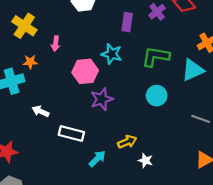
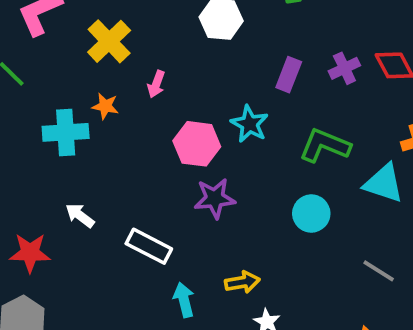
cyan triangle: (193, 70) -> (384, 183), turned 30
white arrow: (41, 111) -> (80, 215), moved
cyan arrow: (97, 159) -> (184, 300), turned -72

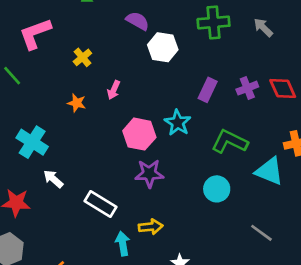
yellow cross: (109, 41) -> (82, 57), size x0.6
cyan cross: (66, 132) -> (32, 142), moved, turned 32
yellow arrow: (242, 282) -> (151, 227), moved

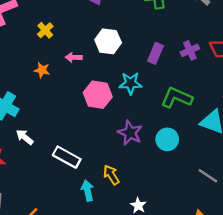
white hexagon: (163, 47) -> (108, 41), moved
pink arrow: (114, 90) -> (74, 57), turned 70
cyan star: (178, 123) -> (131, 83), turned -30
purple star: (149, 173) -> (130, 133), moved, turned 30
yellow arrow: (151, 227) -> (111, 175), turned -114

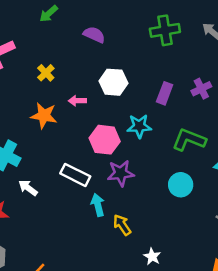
orange star: (42, 70) -> (44, 116), size x1.5
purple star: (130, 133) -> (121, 173), moved, turned -30
white rectangle: (67, 157) -> (75, 175), moved
cyan arrow: (88, 191) -> (98, 205), moved

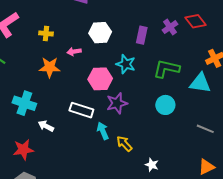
yellow cross: (46, 73) -> (46, 33), turned -32
cyan star: (139, 126) -> (126, 64), turned 30

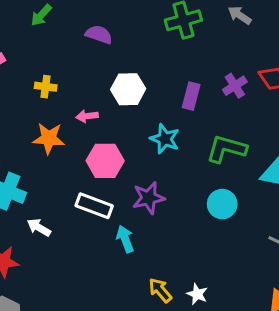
pink hexagon: (100, 79) -> (105, 161), moved
yellow arrow: (124, 144) -> (160, 290), moved

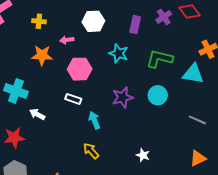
purple star: (149, 198) -> (123, 97), moved
white rectangle: (94, 206) -> (73, 99), size x0.7
yellow arrow: (160, 290) -> (91, 151), moved

